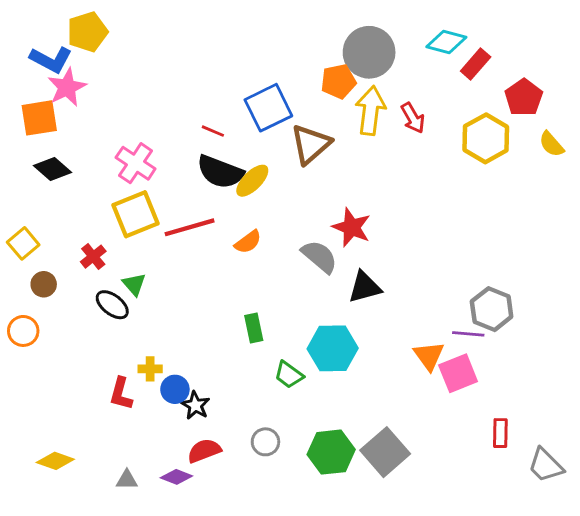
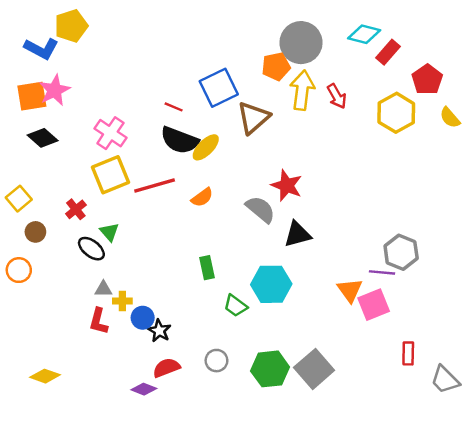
pink star: (67, 87) -> (54, 90), moved
gray triangle: (127, 480) -> (103, 289), moved

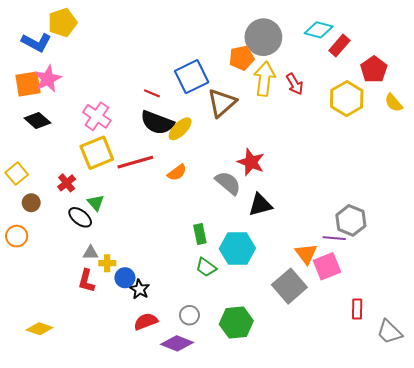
green rectangle: (207, 268) -> (200, 234), moved
gray square: (314, 369) -> (289, 286), moved
purple diamond: (144, 389) -> (177, 343), moved, size x1.4

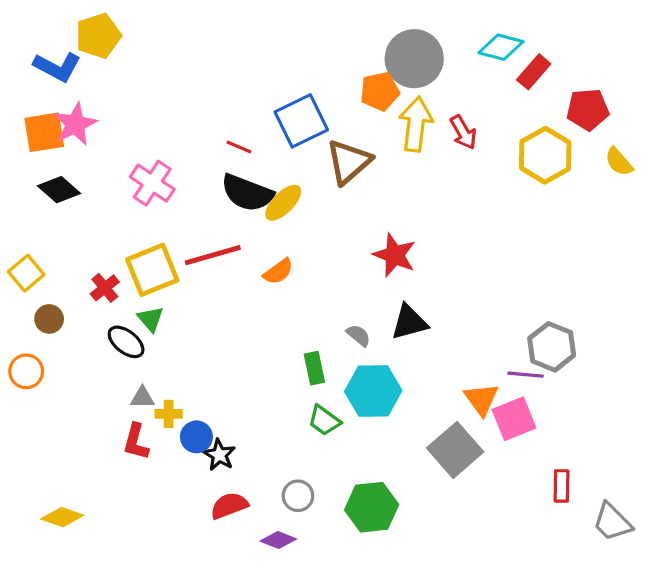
red pentagon: (374, 69) -> (588, 109), turned 30
yellow square: (97, 153) -> (152, 270), moved
gray semicircle: (228, 183) -> (359, 335), moved, size x0.6
purple diamond: (177, 343) -> (278, 540), size x0.7

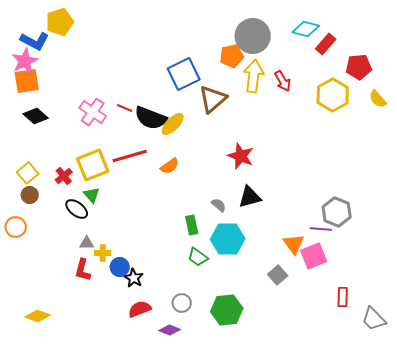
pink star: (75, 124) -> (25, 61), moved
red line: (239, 147) -> (125, 108), moved
yellow square: (26, 273) -> (28, 173), moved
gray square: (455, 450) -> (278, 275), size x0.6

